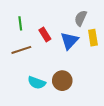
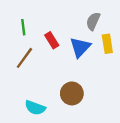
brown line: (21, 50) -> (24, 58), turned -36
cyan semicircle: (37, 83) -> (35, 108), moved

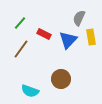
green line: (23, 27) -> (20, 23), turned 48
red rectangle: (52, 40) -> (44, 34), turned -32

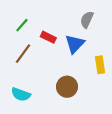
yellow rectangle: (91, 37) -> (100, 65), moved
cyan semicircle: (30, 91) -> (21, 94), moved

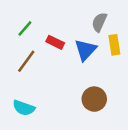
yellow rectangle: (100, 65) -> (114, 45), moved
brown circle: (67, 87) -> (94, 99), moved

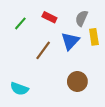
red rectangle: (55, 42) -> (49, 17), moved
brown line: (26, 61) -> (43, 50), moved

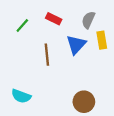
brown line: (43, 50) -> (47, 55), turned -42
brown circle: (77, 81) -> (84, 102), moved

